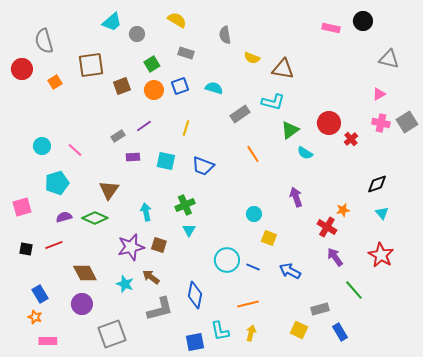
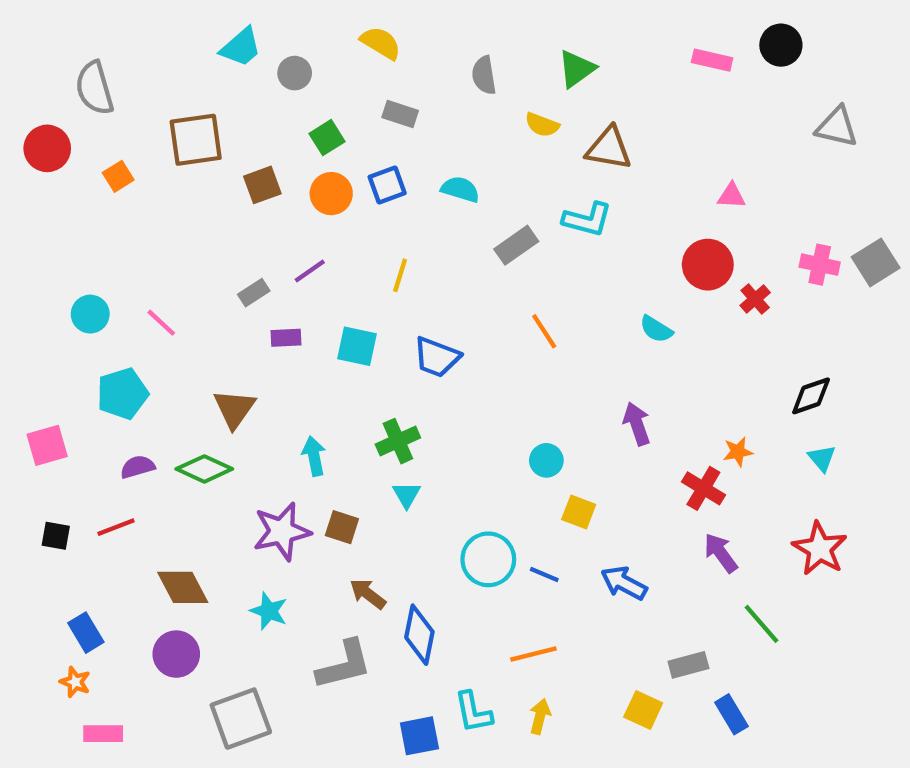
pink triangle: (379, 94) -> (731, 196), moved, turned 32
green triangle: (290, 130) -> (577, 69), moved
brown arrow: (151, 277) -> (368, 594), moved

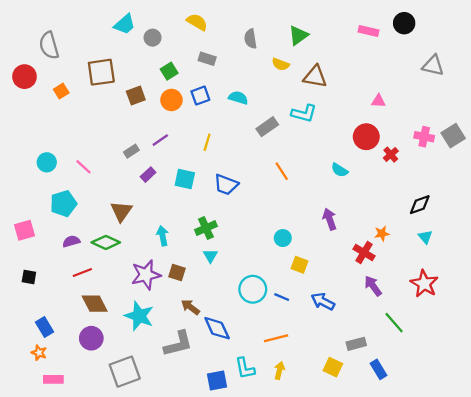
purple rectangle: (286, 338) -> (148, 175), turned -40
red line: (116, 527) -> (82, 273), moved
cyan star: (269, 611) -> (139, 316), size x1.5
blue diamond: (419, 635) -> (217, 328), turned -36

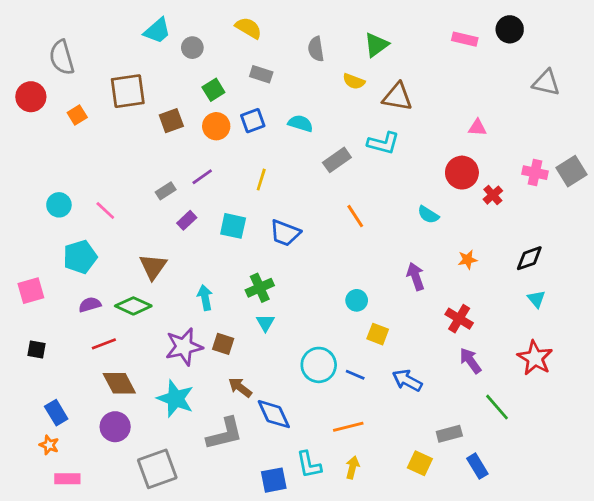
orange star: (382, 234) -> (468, 260), moved

